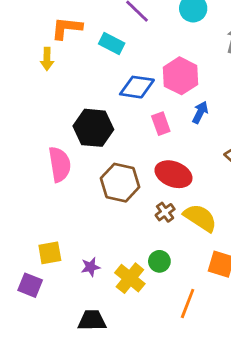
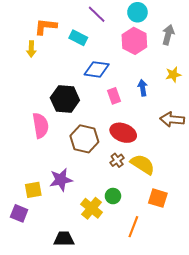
pink hexagon: (180, 76) -> (134, 41), moved
blue arrow: (200, 112) -> (143, 88), turned -35
purple star: (91, 267) -> (61, 180), moved, size x1.6

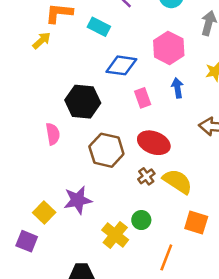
pink hexagon: (134, 41) -> (169, 48), moved
yellow arrow: (31, 49) -> (42, 40), turned -133
pink semicircle: (40, 126) -> (53, 134), size x0.7
yellow square: (33, 190) -> (44, 213), turned -36

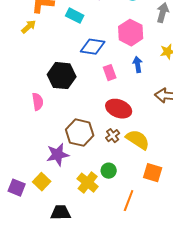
brown hexagon: (106, 150) -> (80, 133), moved
yellow square: (44, 213) -> (42, 182), moved

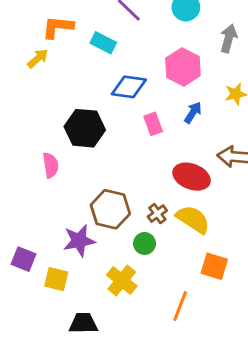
blue arrow: (138, 65) -> (193, 113), turned 42
red ellipse: (119, 109) -> (192, 177), moved
green circle: (109, 171) -> (145, 243), moved
yellow square: (42, 182) -> (56, 279), turned -30
purple square: (17, 188) -> (24, 259), moved

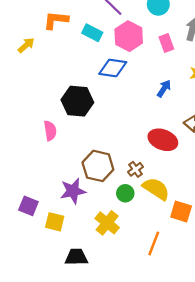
yellow arrow: (38, 58) -> (26, 45), moved
pink hexagon: (183, 67) -> (129, 36), moved
pink rectangle: (153, 124) -> (166, 43), moved
yellow semicircle: (193, 219) -> (156, 189), moved

